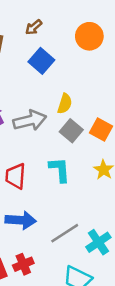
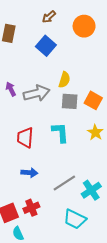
brown arrow: (34, 27) -> (49, 17), moved
gray square: (71, 131) -> (70, 101), turned -36
blue arrow: (21, 220) -> (29, 173), size x0.7

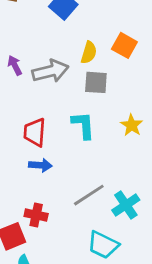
orange square: (93, 100) -> (124, 45), moved
blue arrow: (29, 173) -> (40, 165), moved
red cross: (31, 208) -> (36, 215), moved, turned 35

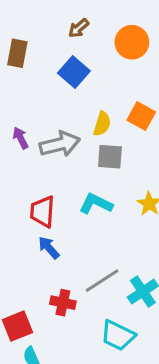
cyan L-shape: (83, 125) -> (96, 204), turned -60
blue arrow: (40, 165) -> (49, 248), turned -135
red cross: (36, 215) -> (63, 303), moved

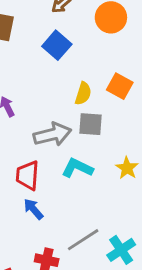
gray arrow: (60, 144) -> (52, 134), moved

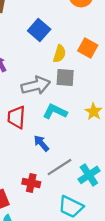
blue square: (57, 45) -> (39, 30), moved
blue arrow: (33, 209) -> (41, 143), moved

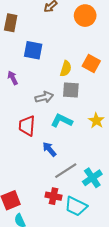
blue square: (39, 30) -> (33, 50), moved, turned -30
gray arrow: (36, 85) -> (44, 97), size x0.7
red cross: (31, 183) -> (54, 196), moved

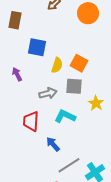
orange square: (91, 63) -> (79, 63), moved
yellow semicircle: (66, 69) -> (57, 65), moved
yellow star: (96, 121) -> (96, 103), moved

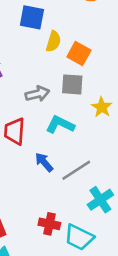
blue square: (37, 47) -> (32, 17), moved
yellow semicircle: (57, 65) -> (53, 41), moved
gray line: (69, 165) -> (76, 170), moved

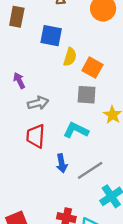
gray arrow: (37, 94) -> (38, 103), moved
blue arrow: (44, 162) -> (62, 163), turned -150

